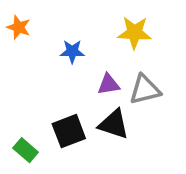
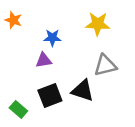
purple triangle: (109, 84) -> (44, 60), moved

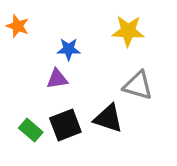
gray triangle: (105, 65) -> (138, 85), turned 30
green rectangle: (18, 109) -> (31, 130), moved

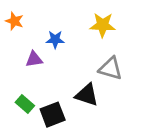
purple triangle: (57, 79) -> (34, 59), moved
black square: (65, 125) -> (53, 115), moved

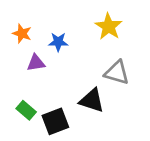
orange star: (14, 21) -> (22, 33), moved
yellow star: (103, 25) -> (109, 27), turned 30

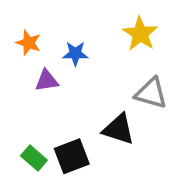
green rectangle: (26, 110) -> (34, 158), moved

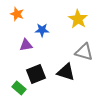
orange star: (29, 43) -> (17, 14), moved
black square: (72, 156) -> (36, 74), moved

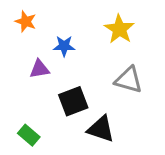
black triangle: (66, 72) -> (101, 129), moved
black square: (36, 74) -> (73, 101), moved

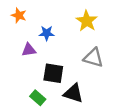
black square: (73, 101) -> (53, 73), turned 30
green rectangle: (29, 135) -> (38, 98), moved

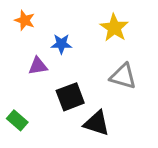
black square: (53, 73) -> (70, 97), turned -30
green rectangle: (38, 98) -> (17, 120), moved

